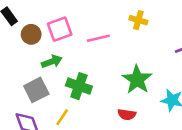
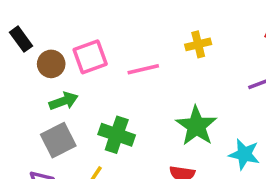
yellow cross: (138, 20) -> (198, 44), turned -30
green arrow: (52, 61) -> (64, 101), moved

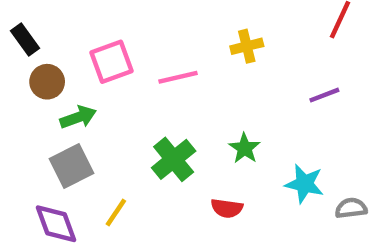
brown circle: (51, 64) -> (47, 82), moved
green star: (196, 126) -> (245, 148), size x0.6
green cross: (117, 135) -> (174, 159), moved, turned 32

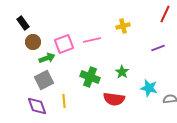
pink square: (111, 62) -> (64, 44), moved
green cross: (174, 159) -> (90, 77), turned -30
red semicircle: (227, 208) -> (114, 99), size x1.5
yellow line: (116, 213) -> (64, 101), turned -40

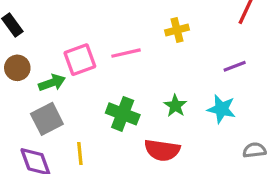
brown circle: (33, 42) -> (17, 68), moved
cyan star: (149, 88) -> (221, 109), moved

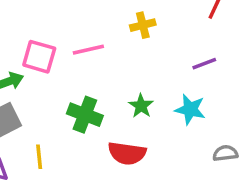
pink square: (80, 60) -> (39, 57), turned 36

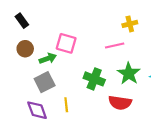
pink line: (88, 50) -> (115, 45), moved
green star: (141, 106) -> (129, 74), size x1.5

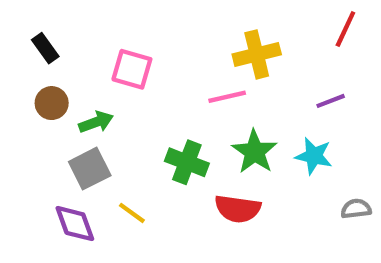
yellow cross: (130, 24) -> (257, 54), size x1.5
pink square: (66, 43) -> (132, 69), moved
yellow line: (66, 105) -> (132, 213), turned -48

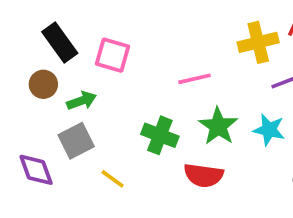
black rectangle: (45, 48) -> (60, 42), moved, size x1.5
yellow cross: (257, 54) -> (258, 42), moved
purple diamond: (75, 224) -> (36, 170), moved

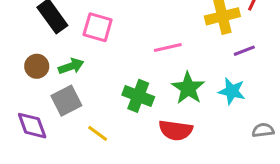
brown circle: (43, 84) -> (37, 66), moved

